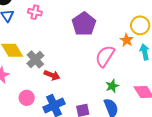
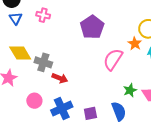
gray cross: (35, 59) -> (43, 62), turned -30
green star: (112, 86) -> (130, 90), moved

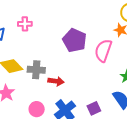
purple pentagon: (92, 27) -> (75, 40), moved

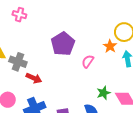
pink semicircle: (103, 51) -> (88, 61), size x0.6

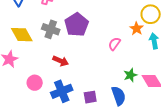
purple pentagon: (63, 44) -> (77, 25), moved
gray cross: (18, 62) -> (51, 29), moved

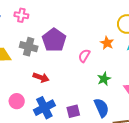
orange star: (137, 29) -> (107, 43), moved
pink semicircle: (114, 44) -> (84, 56), moved
green star: (130, 75) -> (104, 79), moved

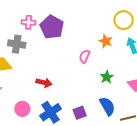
pink cross: (21, 15) -> (29, 22), moved
purple pentagon: (54, 40) -> (52, 27), moved
gray cross: (29, 47) -> (17, 44), moved

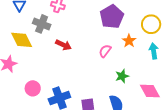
purple pentagon: (52, 27) -> (112, 17), moved
red arrow: (44, 83) -> (63, 45), moved

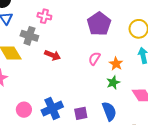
orange star: (129, 41) -> (116, 64), moved
pink circle: (33, 88) -> (24, 110), moved

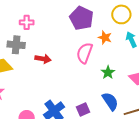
pink semicircle: (94, 58) -> (85, 53), size x1.5
orange star: (116, 64) -> (105, 38), moved

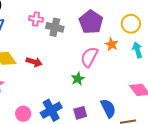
gray cross: (16, 45) -> (55, 27), moved
red arrow: (43, 59) -> (34, 62), moved
green star: (108, 72) -> (78, 79), moved

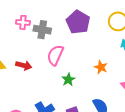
orange star: (111, 44) -> (101, 67), moved
pink semicircle: (89, 57) -> (55, 55), moved

